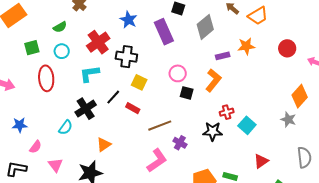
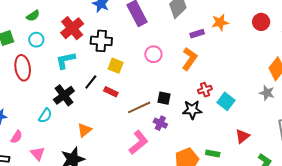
black square: (187, 93) -> (164, 98), moved

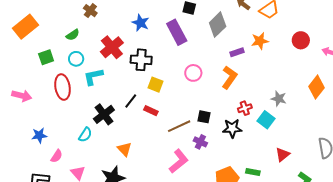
cyan L-shape: (66, 60) -> (93, 77), moved
gray star: (267, 93) -> (279, 99), moved
orange triangle: (84, 130) -> (124, 149), turned -35

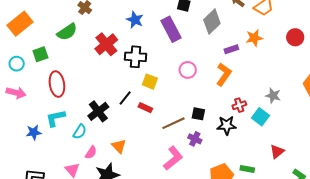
green semicircle: (73, 35) -> (67, 32), size x1.5
cyan circle: (76, 59) -> (17, 64), moved
cyan L-shape: (93, 77) -> (55, 118), moved
pink semicircle: (57, 156) -> (91, 152), moved

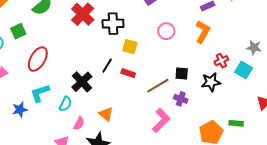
red ellipse: (57, 84) -> (38, 59), turned 45

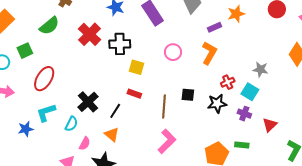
black line: (107, 66) -> (115, 111), moved
brown line: (158, 86) -> (164, 106), turned -55
purple cross: (181, 99) -> (244, 114), moved

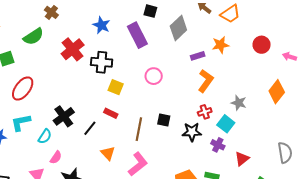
orange L-shape: (209, 53) -> (206, 81), moved
orange triangle: (112, 134) -> (108, 153), moved

